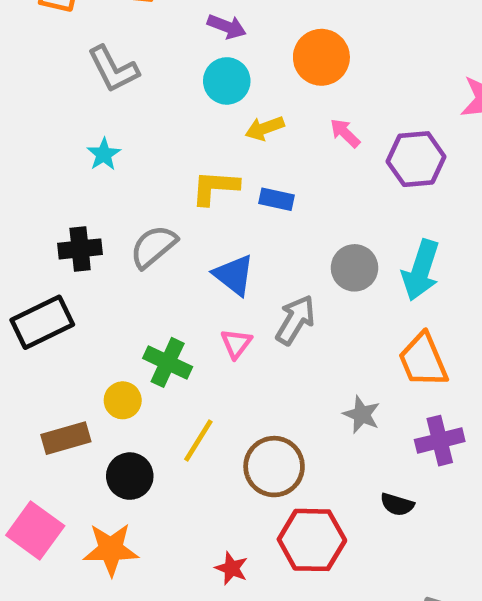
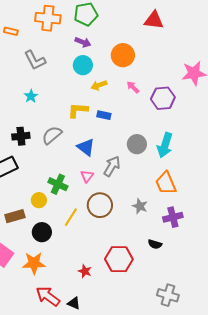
brown circle: (274, 467) -> (100, 205), moved

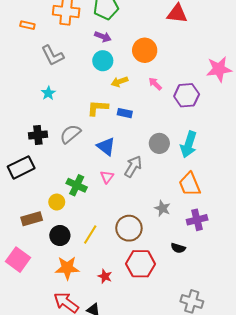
brown circle: (100, 205) -> (129, 228), moved
yellow line: (71, 217) -> (90, 234), moved
orange star: (34, 263) -> (67, 268), moved

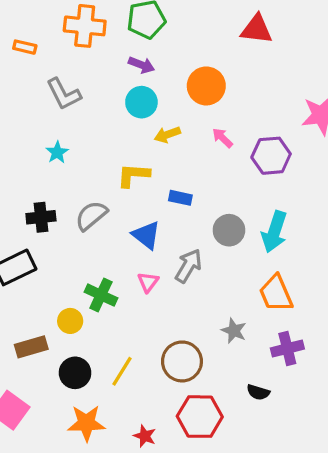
blue rectangle: (125, 113) -> (180, 198), moved

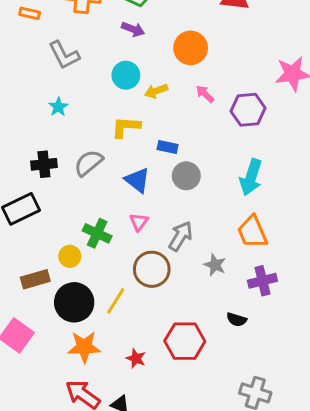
cyan circle: (141, 102) -> (126, 75), moved
gray circle: (229, 230) -> (186, 176), moved
gray arrow: (188, 266) -> (181, 236), moved
brown circle: (182, 361) -> (152, 269), moved
black circle: (75, 373) -> (74, 302), size x1.4

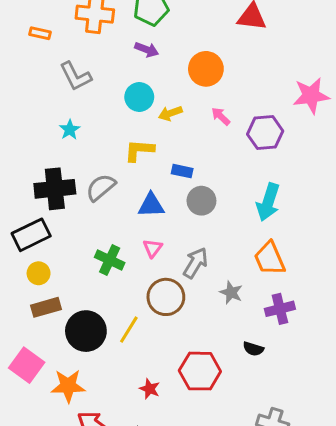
black cross: (44, 164) -> (55, 189), size x1.5
blue triangle: (137, 180) -> (151, 205), turned -40
yellow circle: (70, 256) -> (39, 273), moved
orange star: (84, 347) -> (68, 386), moved

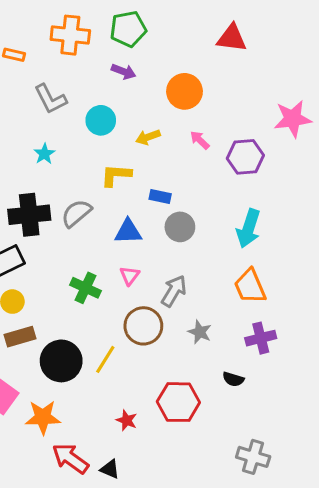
cyan circle: (139, 97) -> (101, 120), moved
gray star: (231, 293) -> (200, 332), moved

